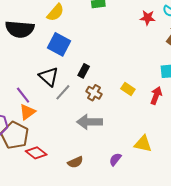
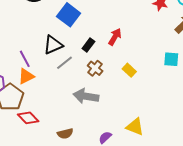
black triangle: (49, 77) -> (53, 45), turned 45
red arrow: (156, 96) -> (115, 37), moved

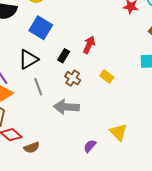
gray line: (65, 63) -> (38, 87), moved, turned -66
yellow triangle: (135, 127) -> (118, 132), turned 30
brown semicircle: (65, 134) -> (32, 148), moved

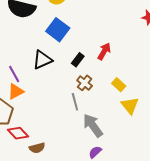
gray line: (38, 87) -> (75, 102), moved
gray arrow: (66, 107) -> (93, 125), moved, turned 45
yellow triangle: (118, 132) -> (130, 105), moved

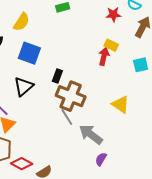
red arrow: (104, 51) -> (104, 56), moved
brown cross: (85, 83) -> (71, 96), size x1.8
yellow rectangle: (119, 85) -> (111, 45), moved

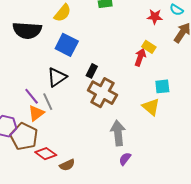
cyan square: (141, 65) -> (162, 86), moved
gray line: (67, 117) -> (48, 102), moved
gray arrow: (91, 134) -> (118, 133), turned 40

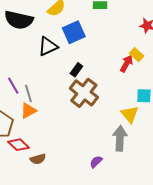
blue square: (67, 45) -> (74, 32), moved, turned 30
black triangle: (57, 77) -> (48, 46), moved
orange triangle: (36, 113) -> (28, 111), moved
gray arrow: (118, 133) -> (120, 138), moved

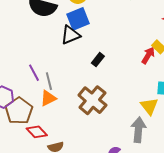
blue square: (74, 32) -> (78, 19), moved
brown cross: (84, 93) -> (92, 100), moved

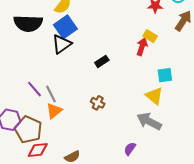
black rectangle: (98, 60) -> (102, 61), moved, turned 32
brown cross: (92, 100) -> (98, 103), size x0.5
gray arrow: (138, 130) -> (149, 121), turned -55
red diamond: (37, 132) -> (38, 150), moved, turned -40

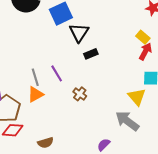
black triangle: (62, 44) -> (79, 33), moved, turned -30
red arrow: (142, 47) -> (145, 51), moved
purple line: (35, 89) -> (57, 73), moved

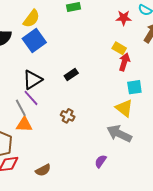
black triangle: (79, 33) -> (32, 80), moved, turned 35
purple line: (57, 73) -> (31, 98), moved
orange triangle: (35, 94) -> (24, 125), turned 42

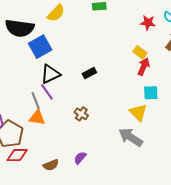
blue square: (34, 40) -> (40, 47), moved
purple semicircle: (101, 161) -> (80, 158), moved

